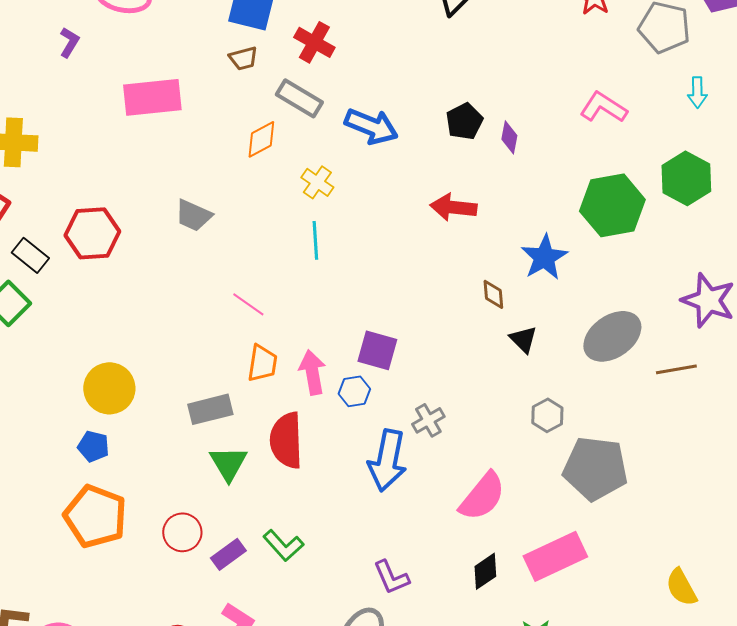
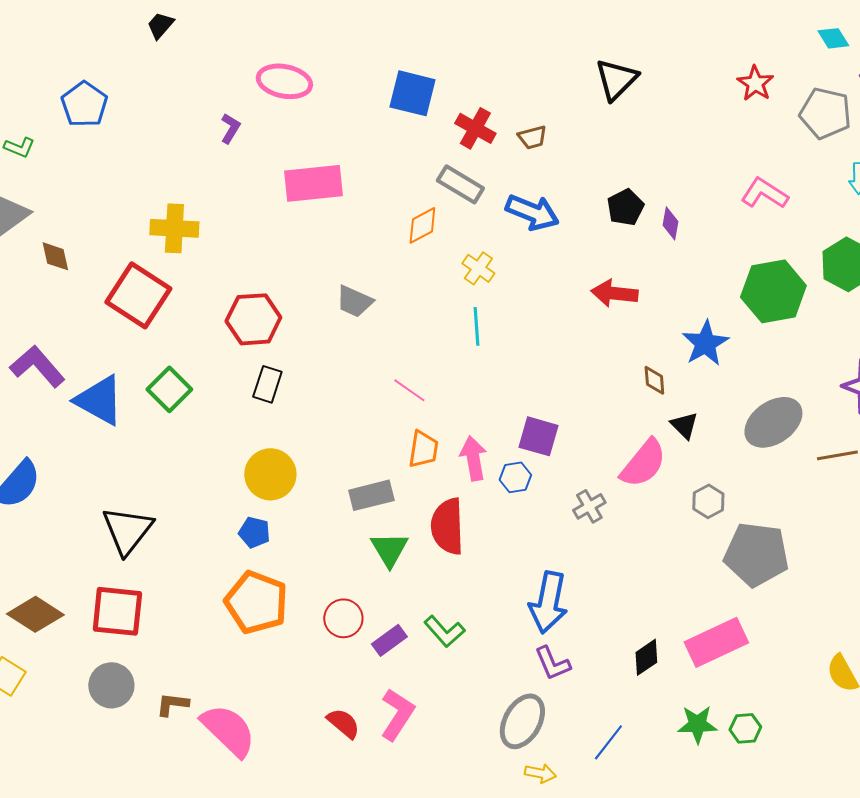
brown trapezoid: (243, 58) -> (532, 137), moved
black rectangle: (30, 255) -> (267, 384), moved, turned 69
blue arrow: (387, 460) -> (548, 602), moved
pink semicircle: (482, 496) -> (643, 463), moved

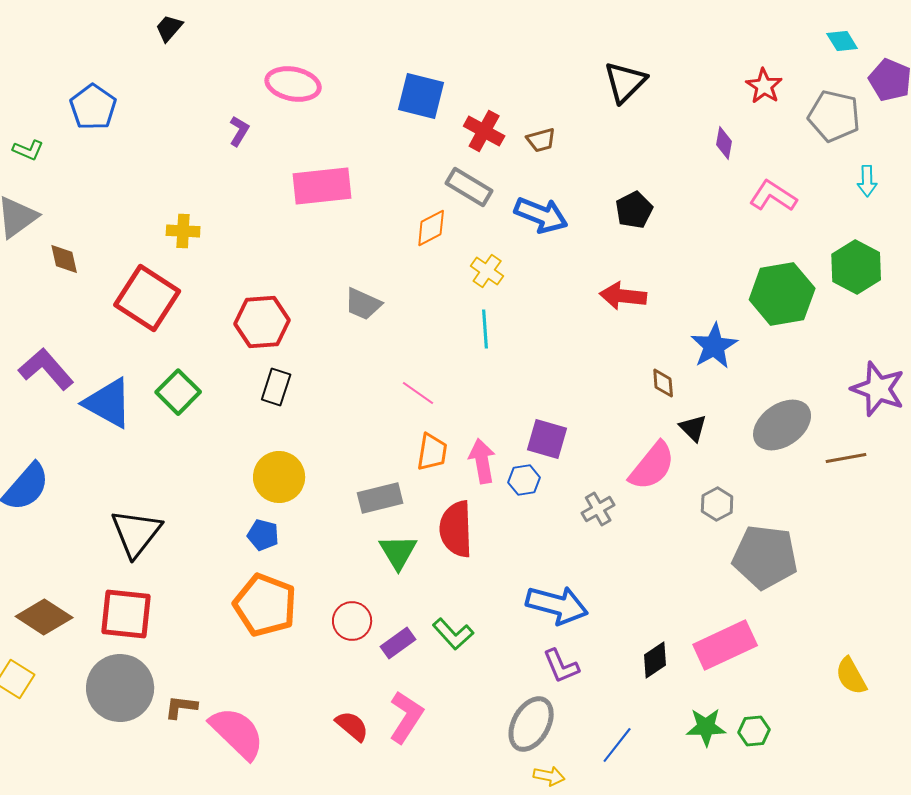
purple diamond: (670, 223) -> (724, 143), moved
yellow cross: (174, 228) -> (183, 231), size x0.7
blue arrow: (548, 602) -> (557, 605), turned -86
gray circle: (111, 685) -> (120, 688), size x1.5

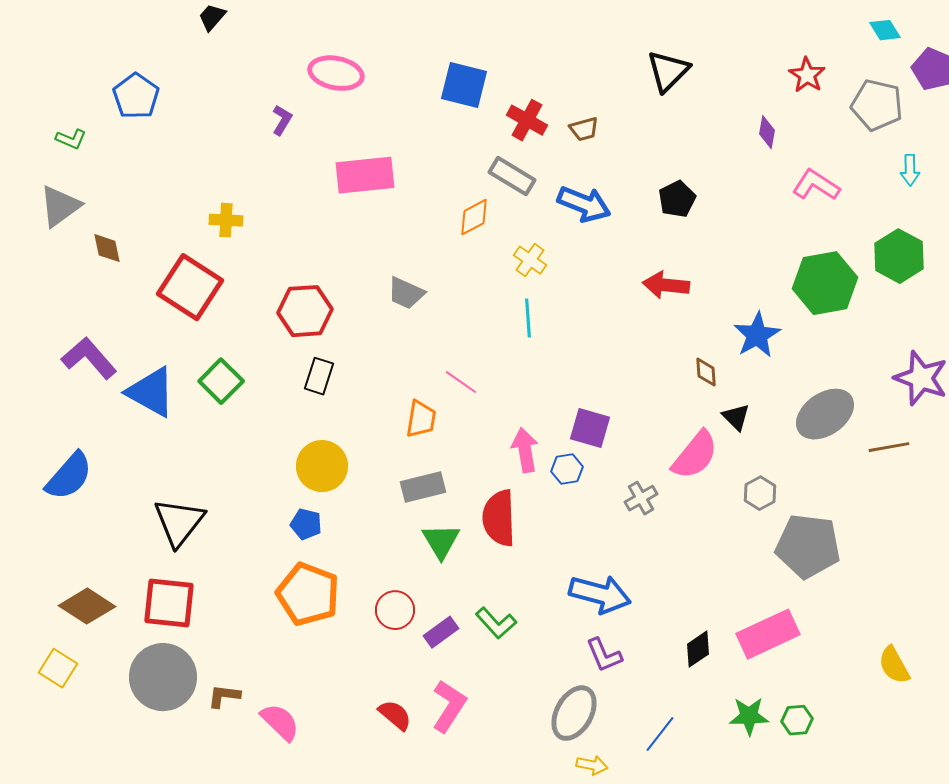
orange trapezoid: (432, 452) -> (421, 419), moved
pink semicircle: (237, 733) -> (280, 722), size x0.7

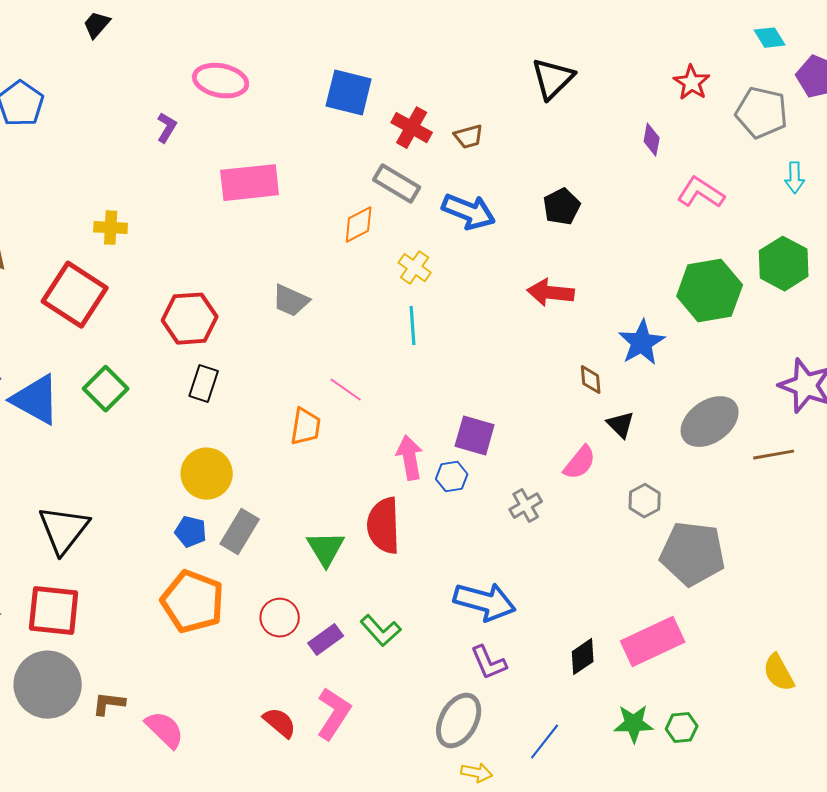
pink semicircle: (695, 455) -> (580, 463), size x0.7
gray rectangle: (423, 487) -> (240, 532), moved, turned -45

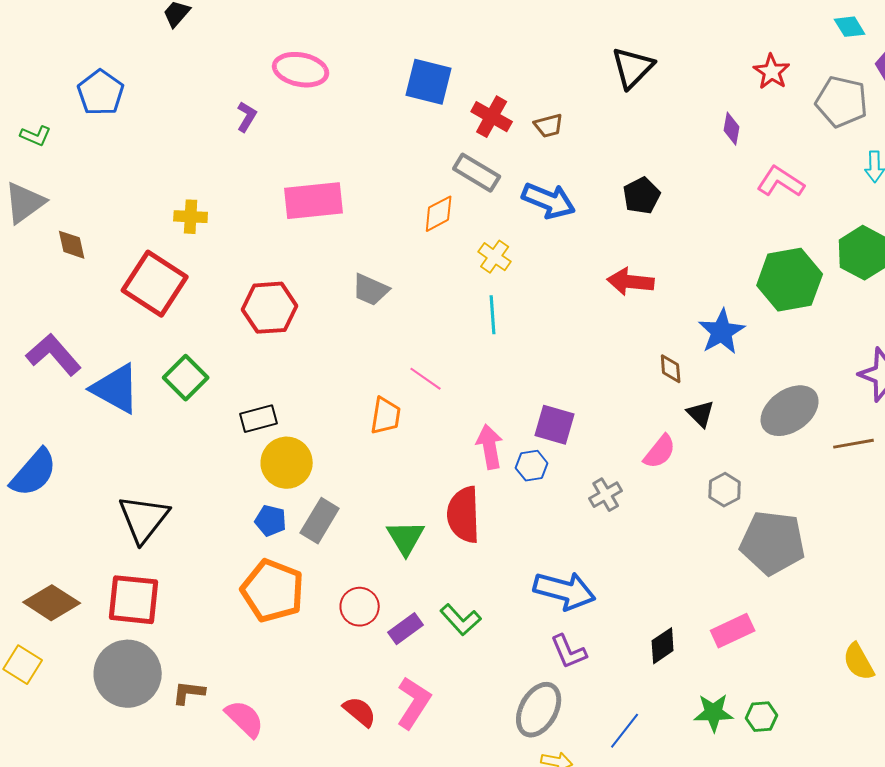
pink rectangle: (250, 183) -> (314, 201), moved
black rectangle: (204, 384) -> (259, 419), moved, turned 57
pink rectangle: (653, 642) -> (733, 631), size x0.7

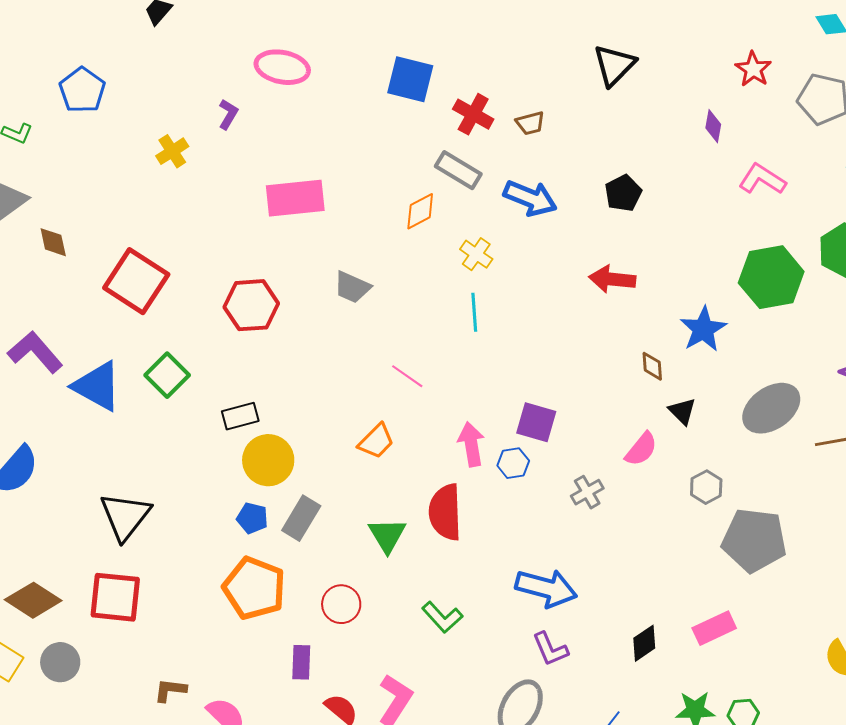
yellow cross: (191, 217) -> (172, 151), moved, turned -36
orange trapezoid: (386, 416) -> (376, 441), moved, turned 36
purple rectangle: (406, 629) -> (301, 662), moved, turned -52
gray circle: (128, 674) -> (60, 662), moved, size x0.6

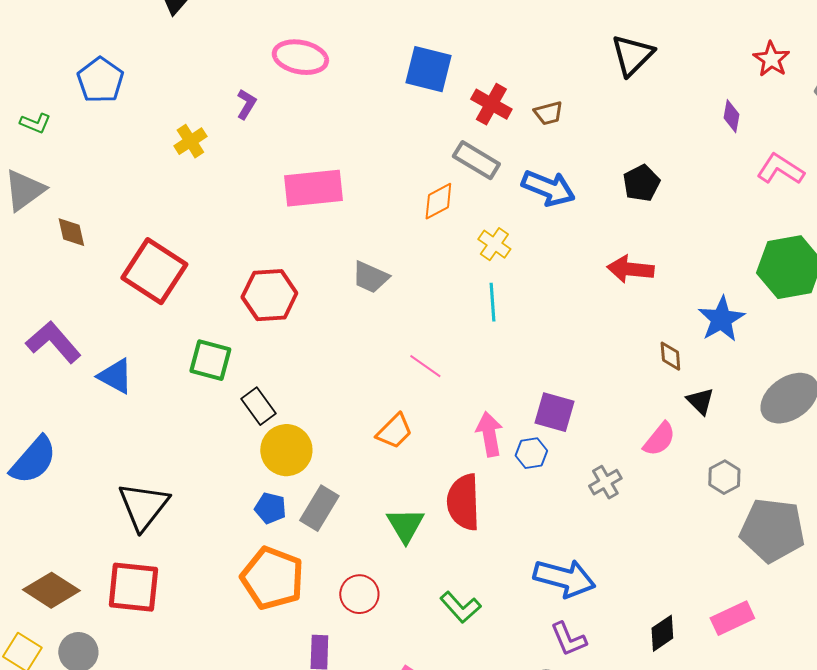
green square: (167, 375) -> (210, 360), moved, turned -30
blue triangle: (97, 386) -> (115, 376), size x0.7
black rectangle: (240, 416) -> (258, 406), turned 69

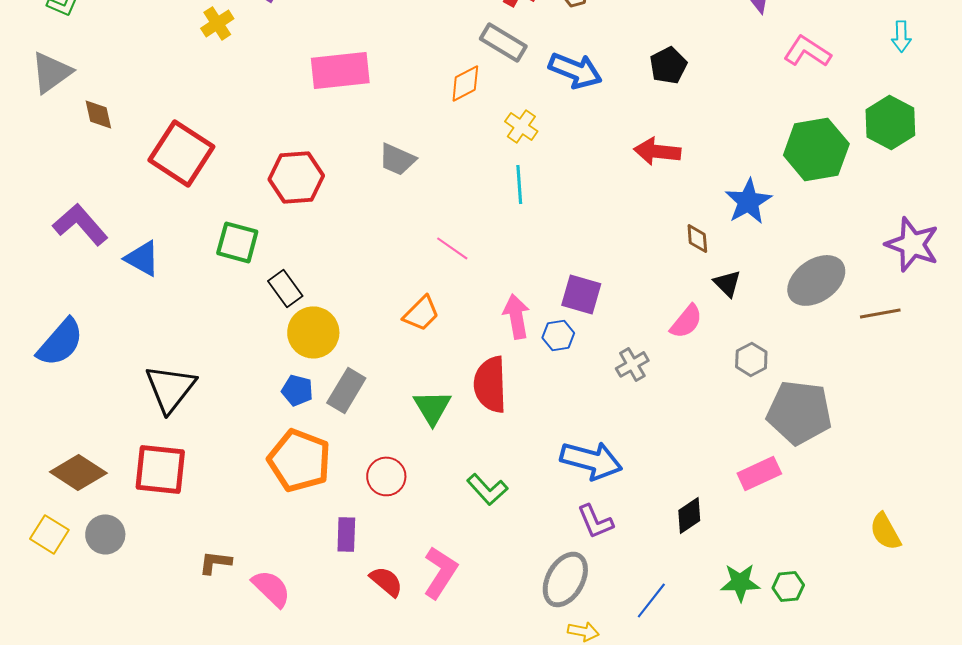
pink rectangle: (732, 618) -> (759, 473), moved

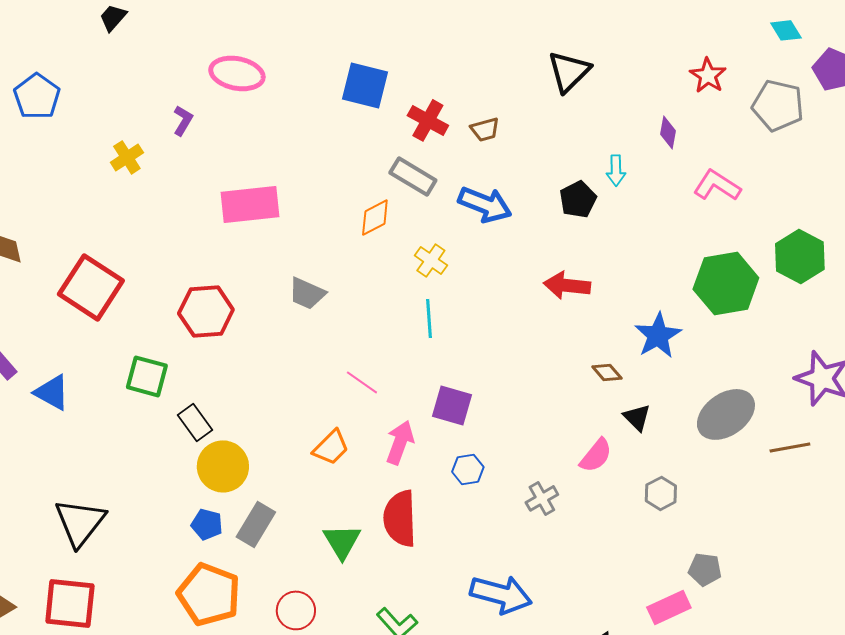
cyan arrow: (901, 36) -> (616, 170), moved
brown diamond: (697, 238) -> (607, 372), turned -36
purple square: (581, 294) -> (452, 405), moved
pink arrow: (516, 316) -> (400, 442), moved, turned 30
gray pentagon: (799, 412) -> (705, 569), moved, size x0.5

